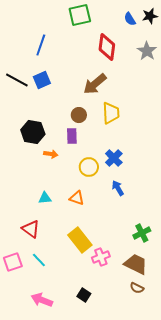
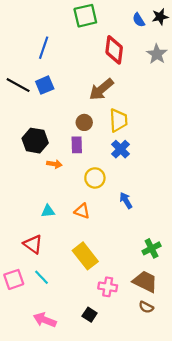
blue cross: (114, 158) -> (121, 149), moved
pink cross: (101, 257) -> (108, 287), moved, turned 30

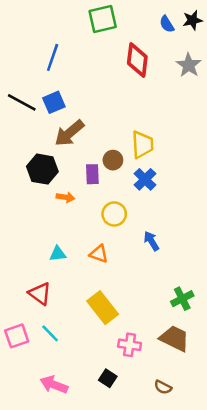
brown arrow: (101, 89) -> (69, 133), moved
brown circle: (84, 122) -> (113, 160), moved
brown semicircle: (146, 307) -> (163, 387), moved

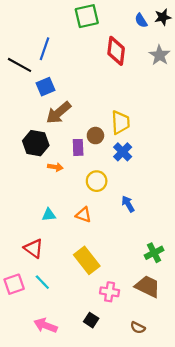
black line: (22, 102) -> (19, 65), moved

